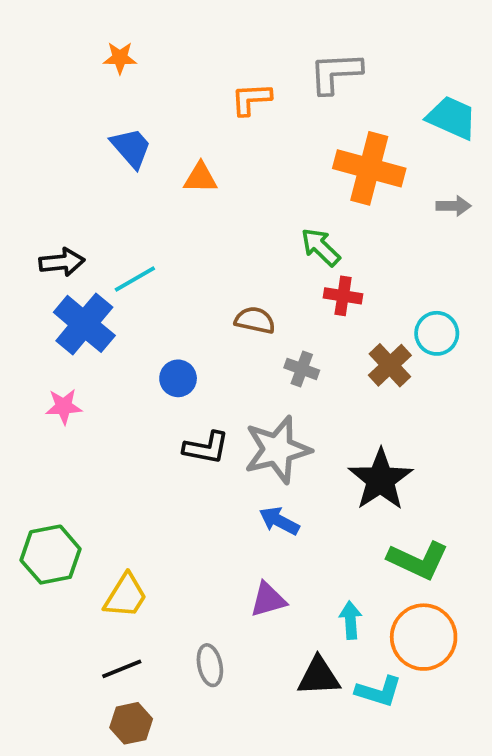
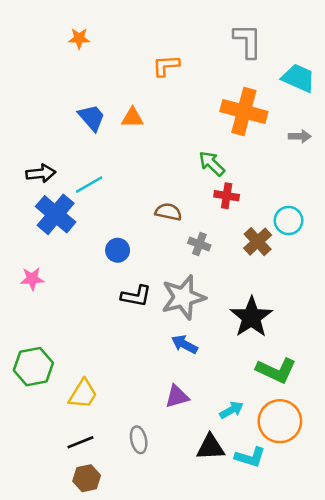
gray L-shape: (336, 73) -> (248, 41), moved, turned 93
blue trapezoid: (131, 148) -> (92, 118), moved
pink star: (64, 406) -> (32, 279), moved
cyan arrow: (351, 620) -> (232, 410), turned 65

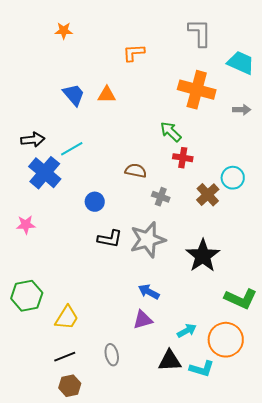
blue arrow: (184, 344) -> (149, 292), moved
green L-shape: (276, 370) -> (241, 299), moved

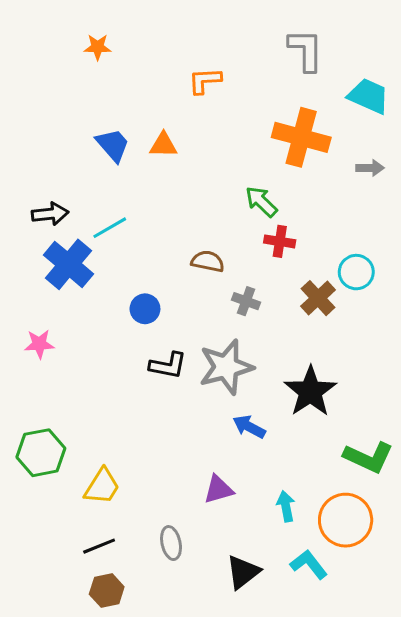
blue arrow: (149, 292) -> (249, 427), moved
cyan arrow: (187, 331) -> (286, 506), turned -72
black triangle: (170, 361) -> (243, 572), moved, turned -35
cyan L-shape: (202, 369) -> (309, 564), turned -145

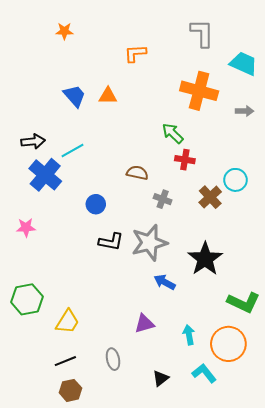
black triangle: (243, 572) -> (161, 378), size x0.7

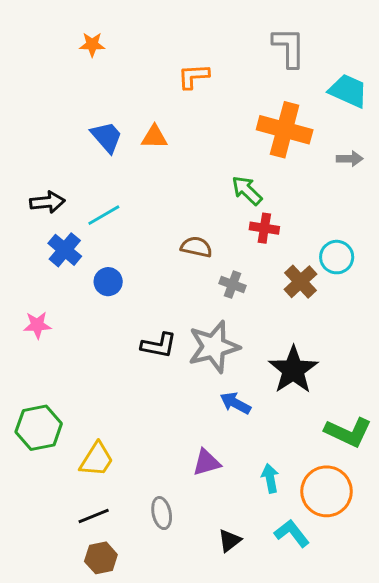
blue cross: (45, 175) -> (65, 250), size x0.7
blue circle: (96, 204) -> (108, 282), moved

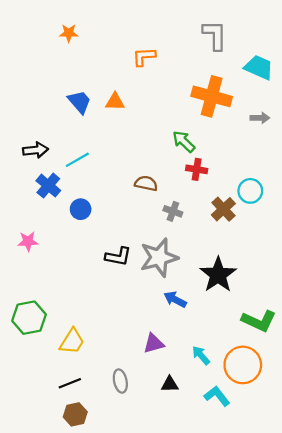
cyan arrow: (270, 478) -> (201, 355), turned -30
black triangle: (230, 541) -> (170, 384), moved, turned 36

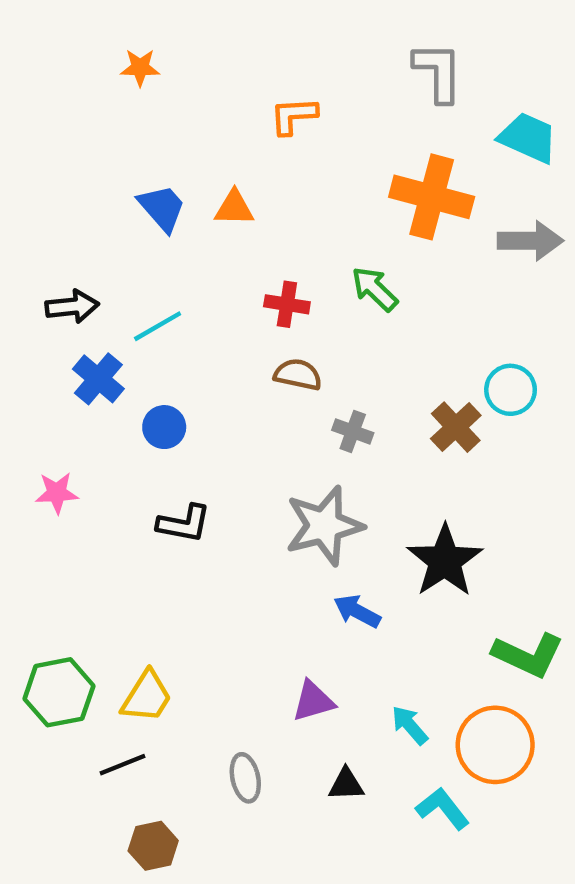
gray arrow: (260, 118) -> (530, 241), size x1.6
red cross: (197, 169) -> (287, 304), moved
black L-shape: (118, 256) -> (184, 524), moved
green hexagon: (29, 318) -> (59, 692), moved
black line: (70, 383) -> (123, 765), moved

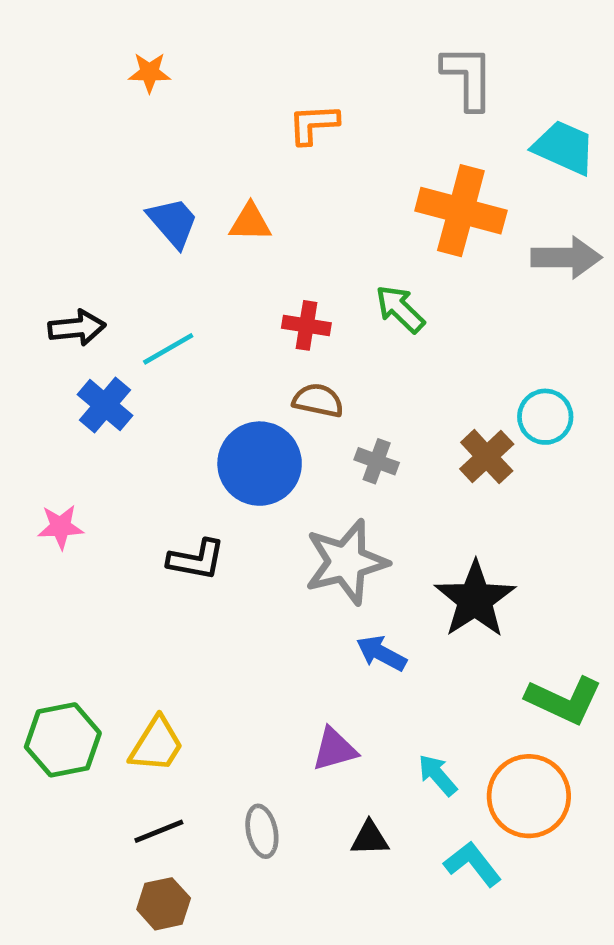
blue circle: (164, 427) -> (260, 464), moved, size x1.8
black line: (123, 765) -> (159, 831), moved

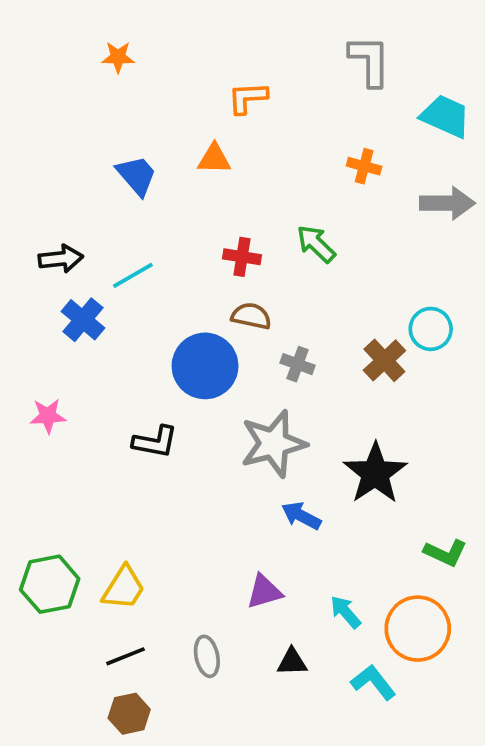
orange cross: (461, 211) -> (364, 166), size x0.5
orange triangle: (250, 222) -> (214, 159), moved
green L-shape: (564, 700) -> (445, 553), size x0.7

